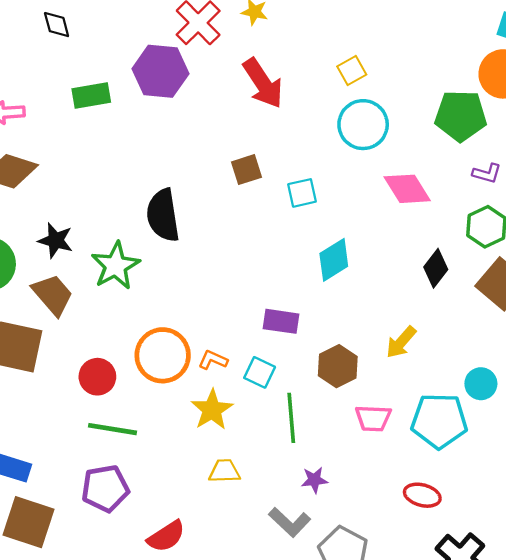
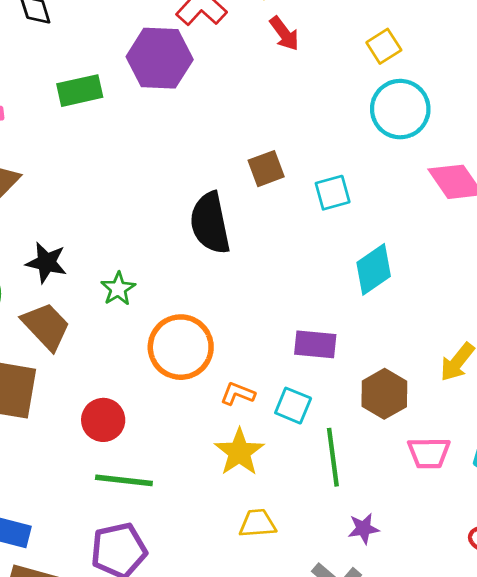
red arrow: (263, 83) -> (284, 34), moved, size x0.6
black semicircle: (163, 215) -> (210, 223), moved
green star: (116, 266) -> (118, 289), size x0.6
orange circle: (163, 355) -> (181, 347), moved

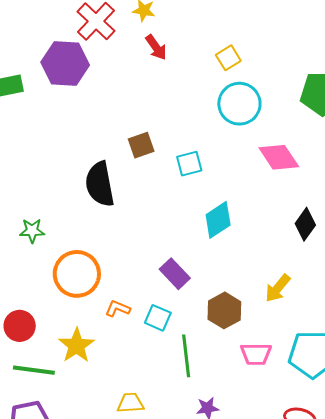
green star: (118, 289) -> (32, 231), turned 30
purple rectangle: (315, 344) -> (175, 274), turned 40
yellow star: (239, 452) -> (76, 345), moved

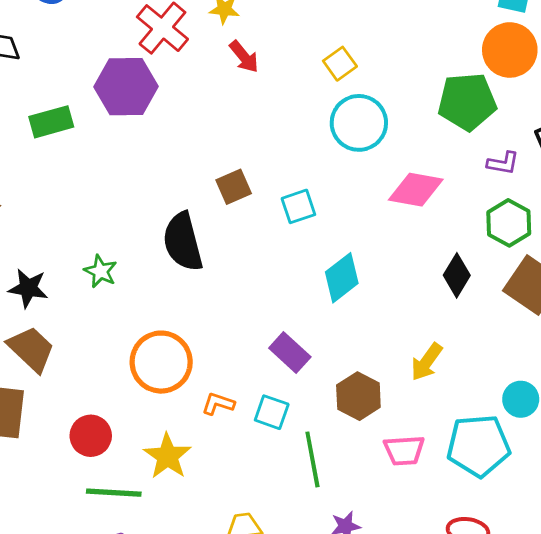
pink diamond: (279, 157) -> (416, 190), turned -42
green star: (32, 231) -> (100, 271), moved, turned 30

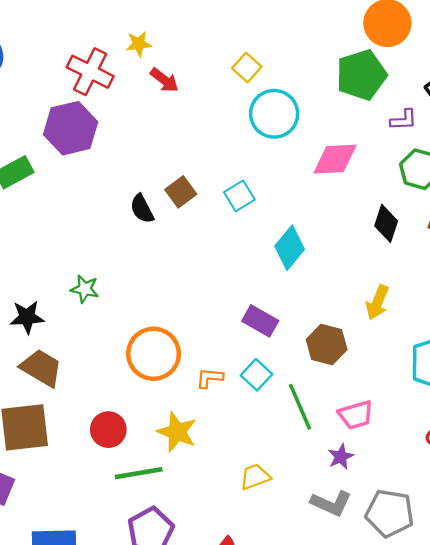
black semicircle: (183, 242) -> (142, 209), moved, size x0.6
cyan square: (272, 412) -> (256, 375), turned 36
pink trapezoid: (404, 450) -> (356, 415), moved

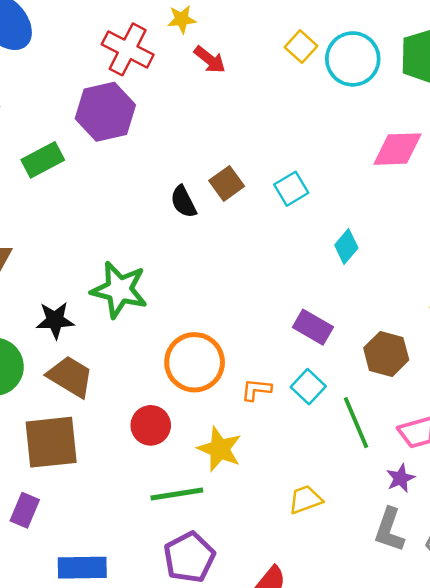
cyan circle: (274, 114) -> (353, 59), moved
cyan diamond: (290, 248) -> (346, 246), size x0.7
green star: (85, 289) -> (119, 290), size x1.8
red circle: (108, 430) -> (151, 425), moved
gray L-shape: (331, 503) -> (389, 530), turned 84

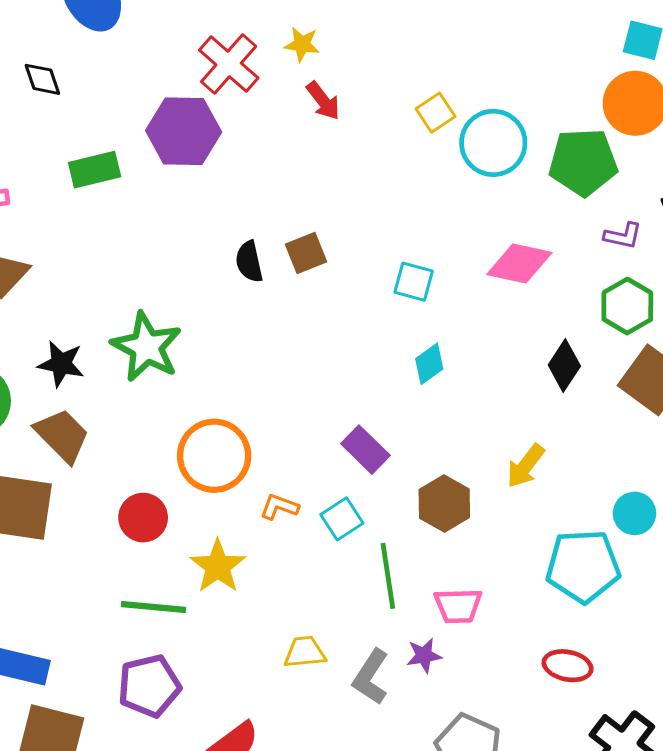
cyan square: (291, 189) -> (414, 282), moved, turned 32
gray L-shape: (389, 530) -> (371, 677), moved

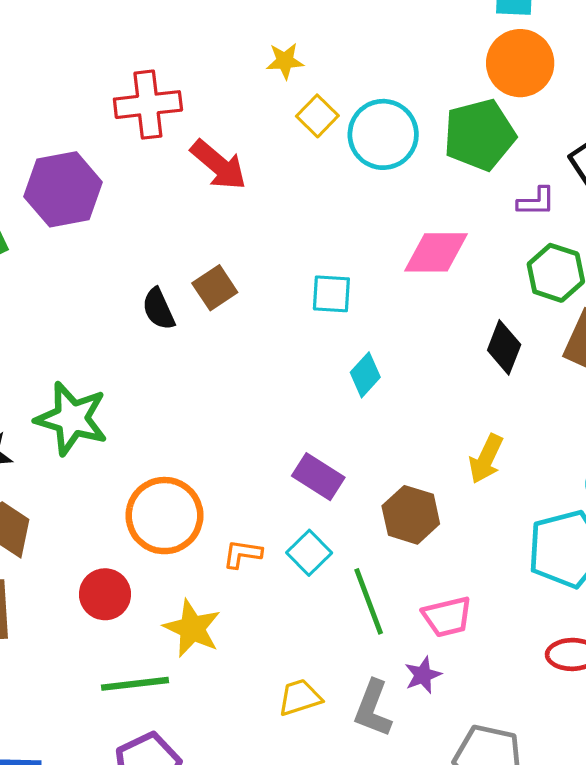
yellow star: (302, 44) -> (285, 61), moved
red cross: (229, 64) -> (148, 105), moved, turned -36
red arrow: (323, 101) -> (219, 165), moved, size x1.4

